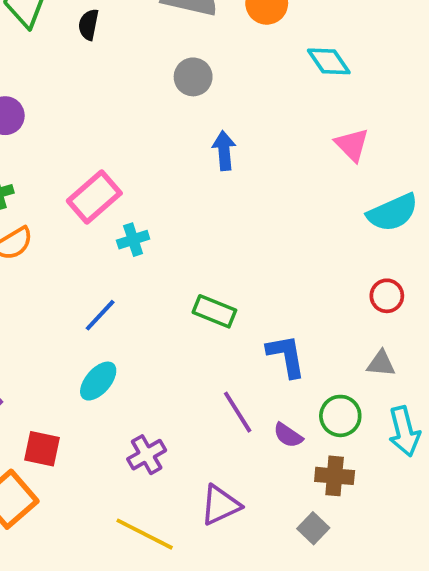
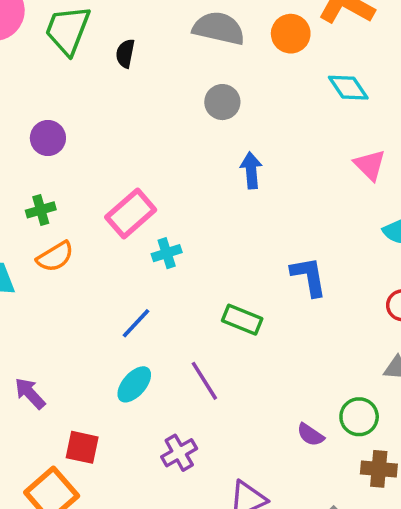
blue L-shape: (286, 356) -> (309, 276), moved
purple line: (238, 412) -> (204, 381), moved
brown cross: (335, 476) -> (379, 469), moved

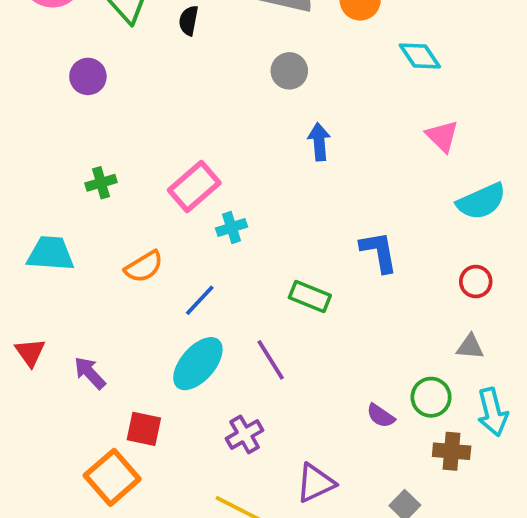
purple circle: (48, 138) -> (88, 76), moved
orange semicircle: (55, 257) -> (144, 267), moved
cyan ellipse: (134, 384) -> (198, 364), size x1.4

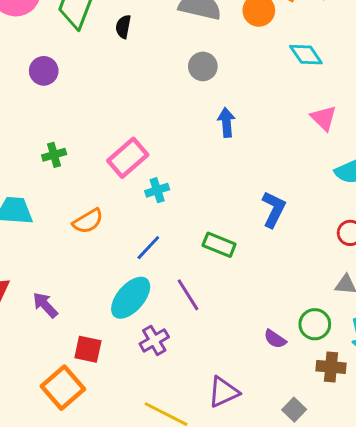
blue L-shape: (379, 252) -> (274, 209), turned 36
blue line: (200, 300) -> (148, 248), moved
purple cross: (245, 434) -> (154, 340), moved

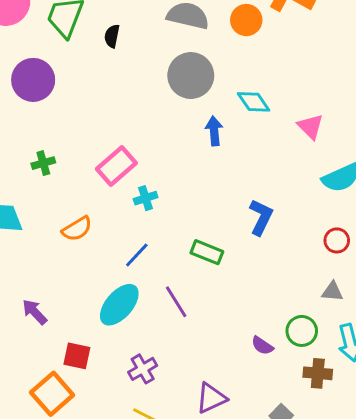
cyan diamond: (306, 55) -> (254, 102), moved
gray circle: (203, 66) -> (191, 76), size x1.6
purple circle: (44, 71) -> (33, 80), size x1.5
purple cross: (154, 340) -> (143, 369), moved

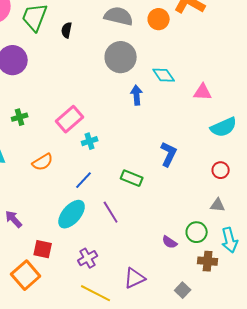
pink triangle: (310, 127) -> (203, 92), turned -42

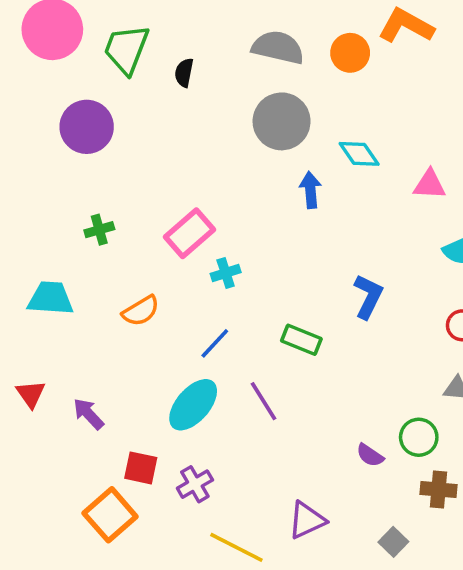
purple cross: (88, 258) -> (195, 484), moved

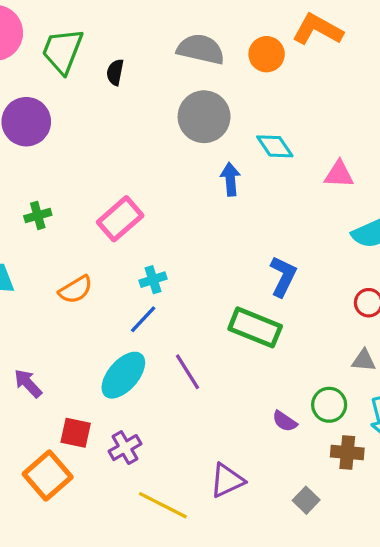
cyan cross: (226, 273) -> (153, 280), moved
green rectangle: (301, 340) -> (255, 327), moved, size x1.4

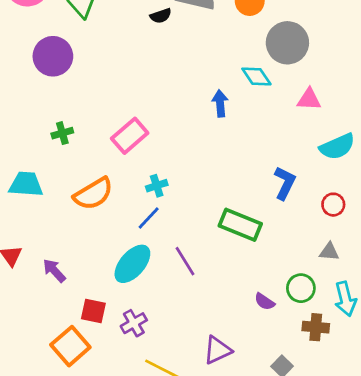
black semicircle: (115, 72) -> (161, 16), moved, turned -120
gray circle: (204, 117) -> (287, 43), moved
blue L-shape: (283, 276) -> (285, 183), moved
orange semicircle: (76, 290) -> (93, 194), size x1.4

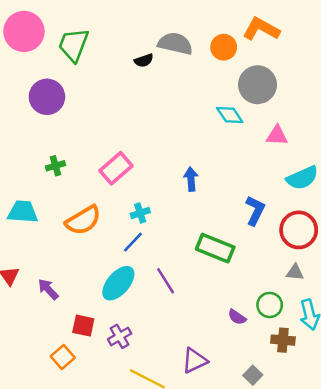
blue arrow: (220, 103) -> (191, 179), moved
red circle: (333, 205) -> (299, 230), size x1.8
orange square: (70, 346) -> (63, 357), size x0.7

